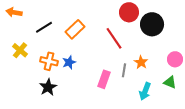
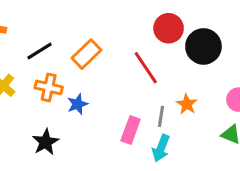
orange cross: (49, 61) -> (49, 87), moved
cyan arrow: (145, 91) -> (161, 148), moved

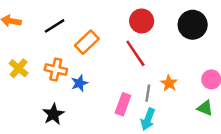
red circle: (169, 28) -> (142, 21), moved
black circle: (203, 46) -> (193, 25), moved
black line: (40, 51) -> (55, 26), moved

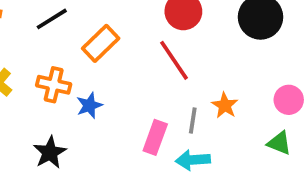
cyan arrow: (148, 119) -> (193, 160), turned 65

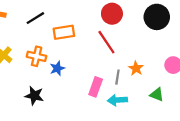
orange rectangle: (101, 43) -> (64, 32), turned 35
green triangle: (279, 143) -> (157, 95), moved
black star: (50, 152) -> (34, 96), turned -30

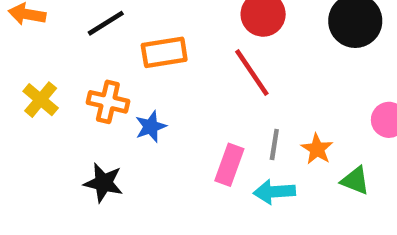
orange star: (136, 68) -> (317, 149), moved

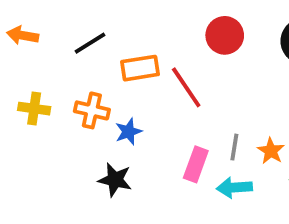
red line: (252, 73) -> (186, 87), moved
yellow cross: (41, 100) -> (34, 109), turned -32
black star: (103, 183) -> (115, 180), moved

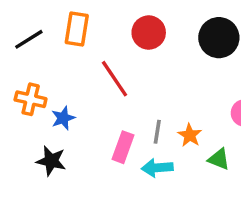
orange rectangle: (140, 68) -> (77, 29), moved, turned -72

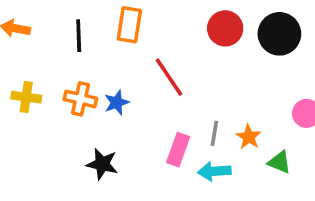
red circle: (149, 33) -> (225, 28), moved
black line: (29, 39) -> (79, 36), turned -60
blue star: (63, 118) -> (117, 103), moved

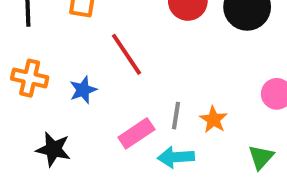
blue star: (117, 103) -> (83, 90), moved
pink rectangle: (178, 150) -> (136, 133), turned 36
green triangle: (279, 162) -> (261, 157), moved, turned 50

